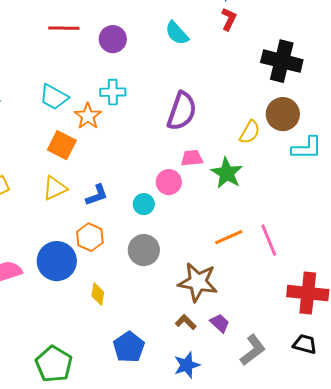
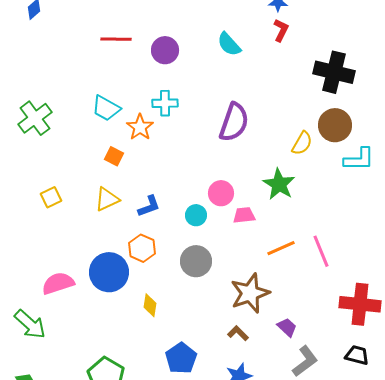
orange square: (62, 145) -> (114, 156), size x0.7
pink trapezoid: (192, 158) -> (244, 215), moved
brown star: (198, 282) -> (250, 293), turned -30
purple trapezoid: (220, 323) -> (287, 327), moved

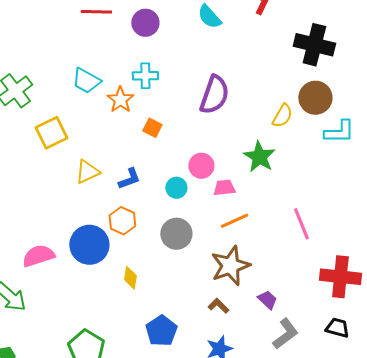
orange square: (114, 156) -> (152, 128), moved
yellow square: (51, 197) -> (51, 133), moved, size x1.5
orange line: (281, 248) -> (234, 221), moved

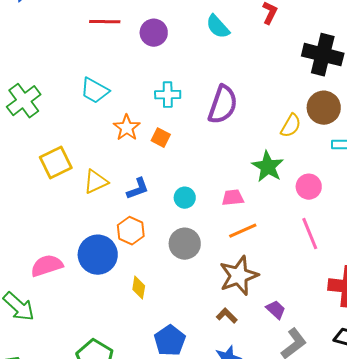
cyan cross: (145, 76) -> (168, 95), moved
orange star: (120, 100) -> (127, 128), moved
yellow square: (51, 133) -> (56, 163), moved
pink circle: (201, 166) -> (309, 187), moved

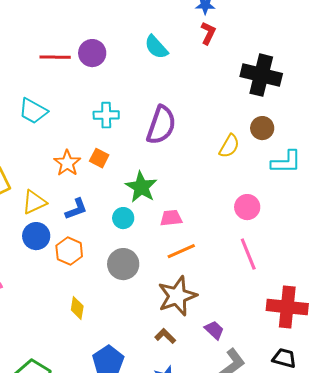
red line: (105, 22) -> (55, 57), moved
brown circle: (324, 108) -> (262, 128), size x0.7
orange star: (127, 128) -> (67, 163), moved
green star: (268, 167) -> (141, 187), moved
blue circle: (98, 255) -> (36, 236), moved, size x0.7

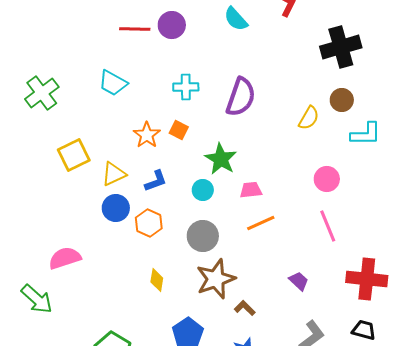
black cross: (261, 75) -> (341, 47), turned -30
brown star: (177, 296) -> (216, 279), moved
purple trapezoid: (214, 330) -> (299, 281), moved

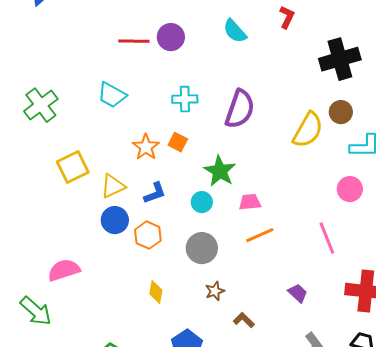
yellow semicircle: (309, 118) -> (308, 130), size x1.5
pink circle: (327, 179) -> (350, 189), moved
brown star: (216, 279) -> (215, 291), size x0.5

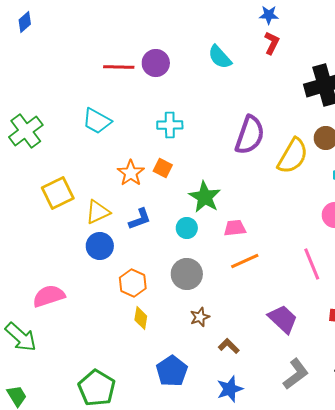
purple semicircle: (240, 109) -> (250, 135), moved
orange hexagon: (148, 235) -> (133, 283), moved
purple trapezoid: (298, 293) -> (283, 319), size x1.5

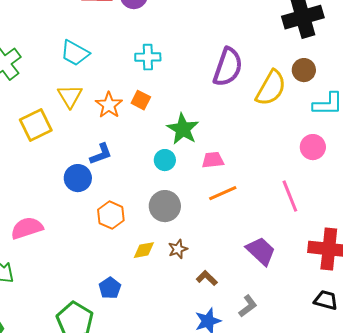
yellow triangle: (98, 212) -> (70, 96), moved, turned -36
blue L-shape: (140, 219) -> (101, 154), moved
yellow diamond: (141, 318) -> (144, 250), moved, turned 70
blue pentagon: (172, 371) -> (110, 288), moved, size x0.7
gray L-shape: (296, 374) -> (248, 306), moved, size x0.7

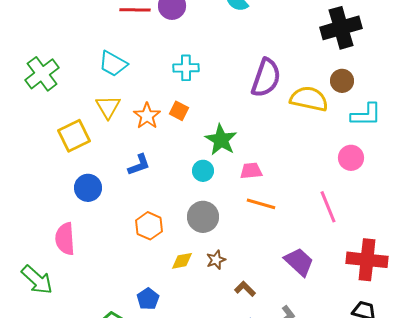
yellow semicircle: (271, 88) -> (309, 99), turned -108
blue circle: (78, 178) -> (88, 188), moved
orange line: (223, 193) -> (261, 204), turned 40
pink semicircle: (27, 228) -> (65, 239), turned -76

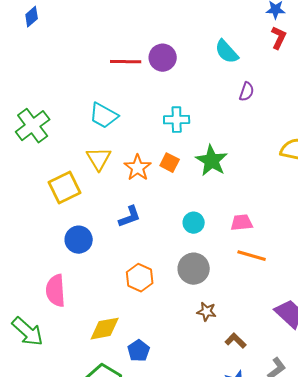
purple semicircle: (266, 78) -> (247, 92), moved, size x0.5
green star: (221, 140) -> (212, 161), moved
brown star: (216, 260) -> (207, 312), turned 30
yellow diamond: (182, 261) -> (105, 329), moved, size x1.4

